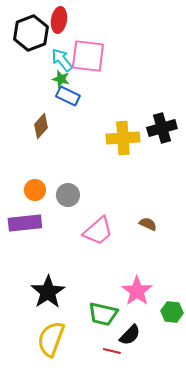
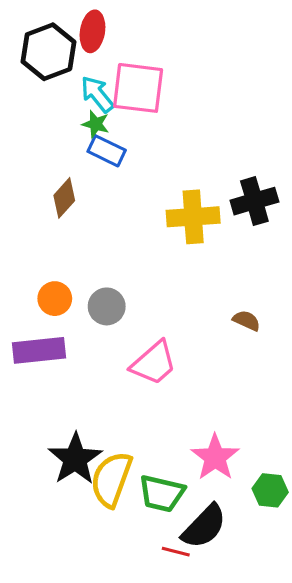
brown semicircle: (148, 224) -> (247, 321), moved
black semicircle: (130, 335) -> (204, 526), size x1.4
yellow semicircle: (51, 339) -> (111, 479), moved

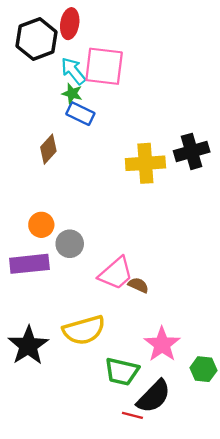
gray circle: (107, 306) -> (70, 244), moved
brown semicircle: (247, 321) -> (138, 285), moved
black star: (75, 459) -> (28, 346), moved
yellow semicircle: (111, 479) -> (84, 330), moved, turned -126

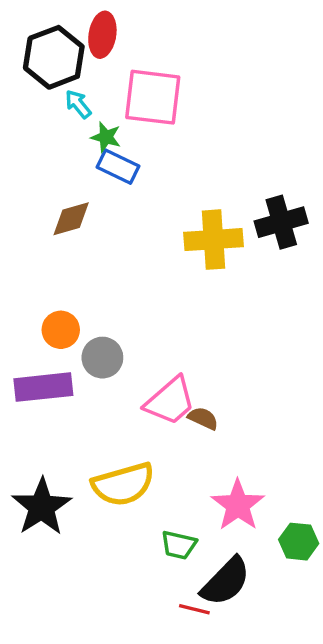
cyan arrow: (73, 71) -> (78, 104), moved, size x0.7
brown diamond: (48, 149) -> (71, 219), turned 32
green trapezoid: (122, 372) -> (179, 545), size x0.7

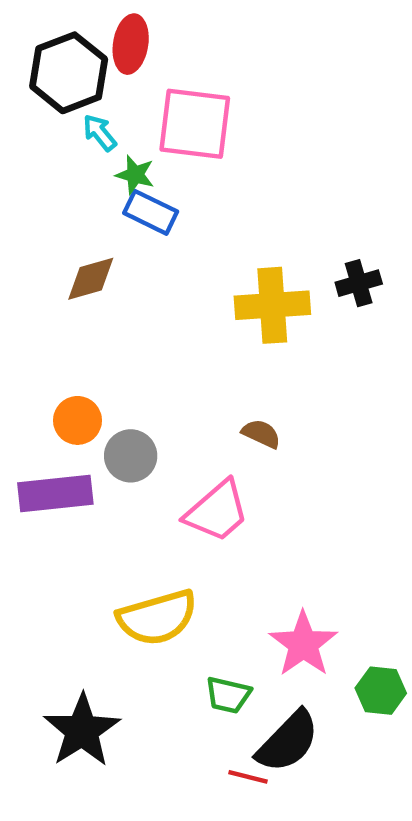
black cross: (281, 222) -> (359, 283), size x0.7
brown semicircle: (203, 418) -> (261, 434), moved
black star: (42, 507) -> (82, 730), moved

